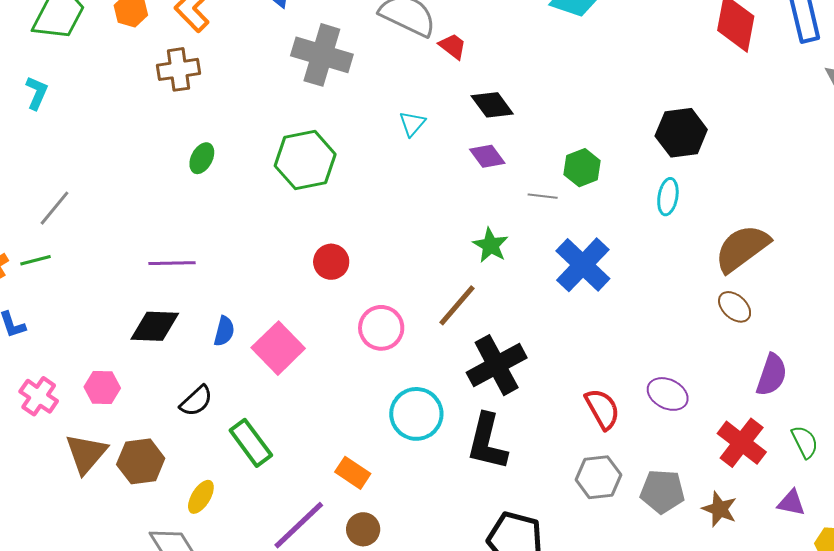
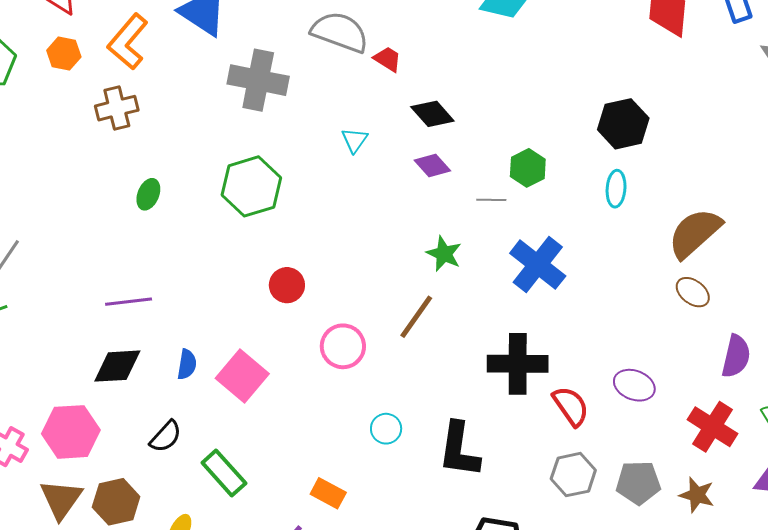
black cross: (497, 365) -> (518, 364), moved, turned 34
pink hexagon: (102, 388) -> (71, 432), size x1.6
cyan circle: (416, 414) -> (386, 429), size x0.6

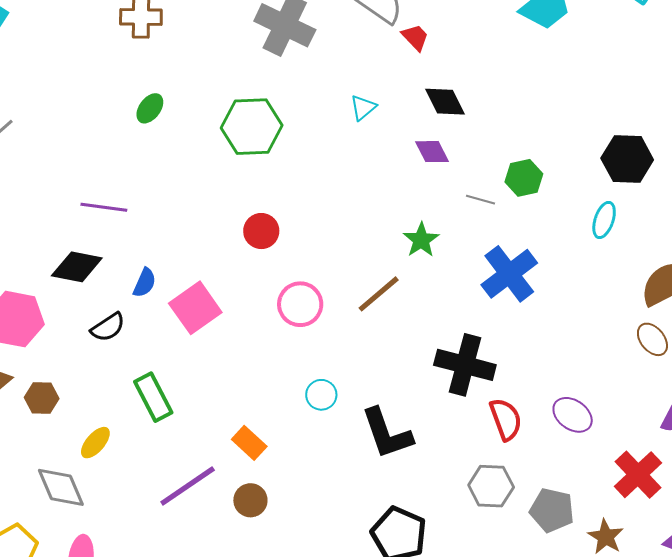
black semicircle: (166, 436) -> (108, 327), moved
black L-shape: (459, 450) -> (387, 433), turned -42
brown hexagon: (116, 502) -> (42, 398), size x0.7

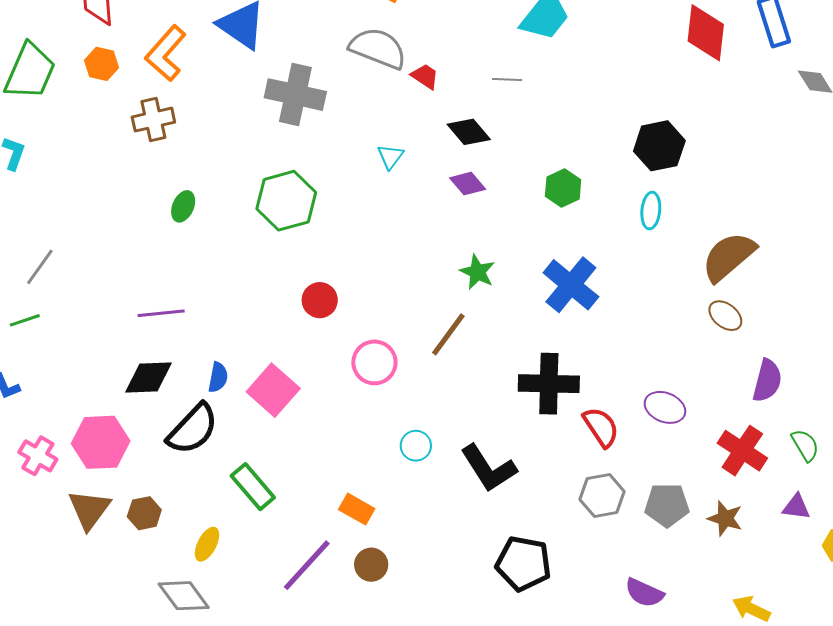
gray line: (480, 200) -> (507, 79), moved
black semicircle: (108, 327) -> (193, 429), size x1.6

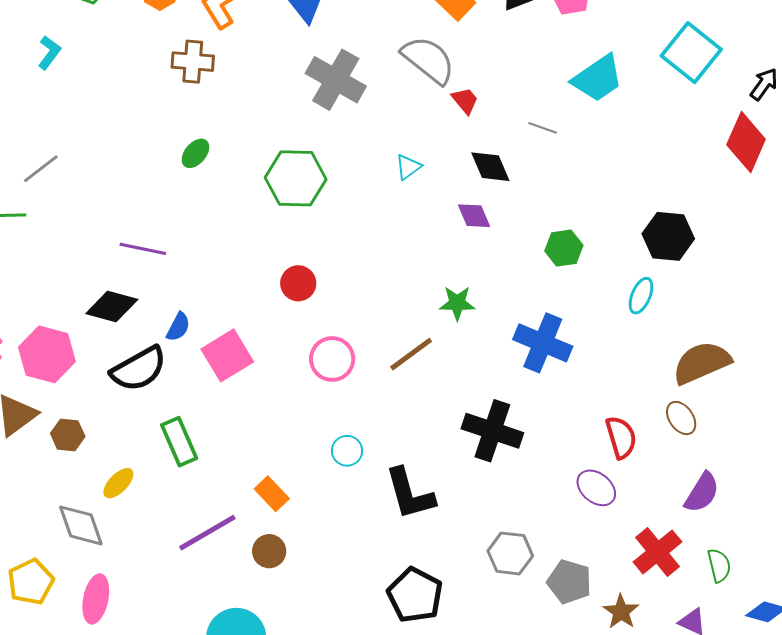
green star: (477, 272) -> (457, 303), turned 30
blue cross: (571, 285) -> (543, 343), turned -34
red semicircle: (601, 427) -> (621, 437), moved

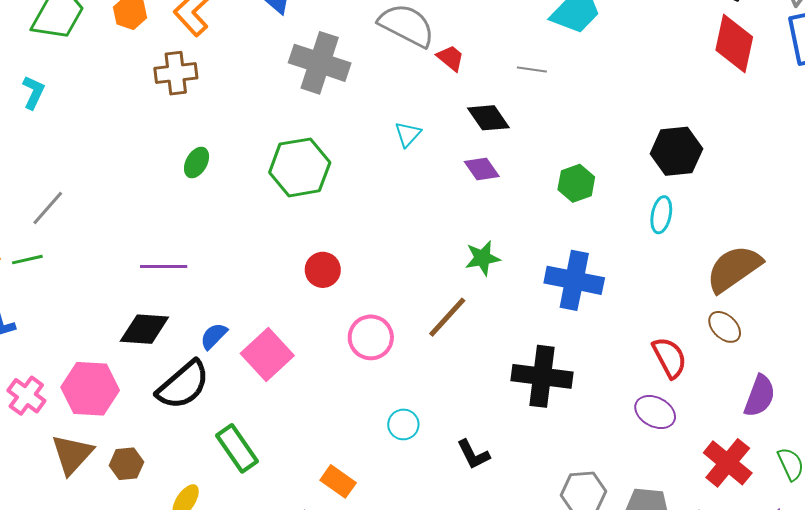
blue semicircle: (178, 327) -> (214, 336), turned -152
black L-shape: (410, 494) -> (473, 454), size x0.6

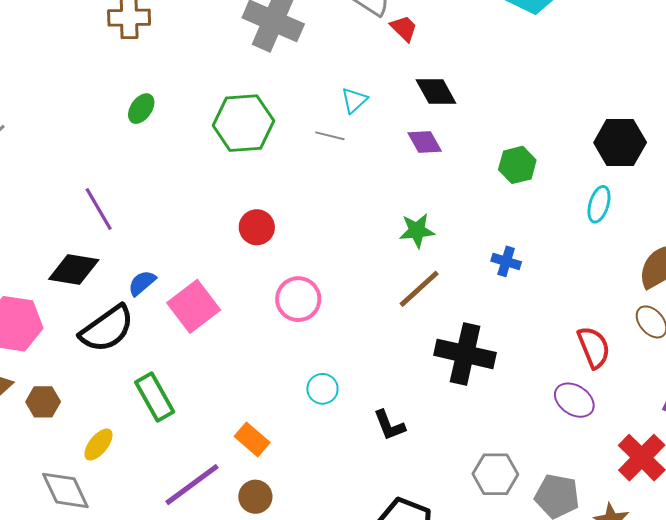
gray line: (532, 70) -> (330, 136), moved
purple line: (164, 267) -> (99, 209), turned 54
blue cross: (574, 280) -> (506, 261), size x0.5
brown line: (447, 317) -> (419, 289), moved

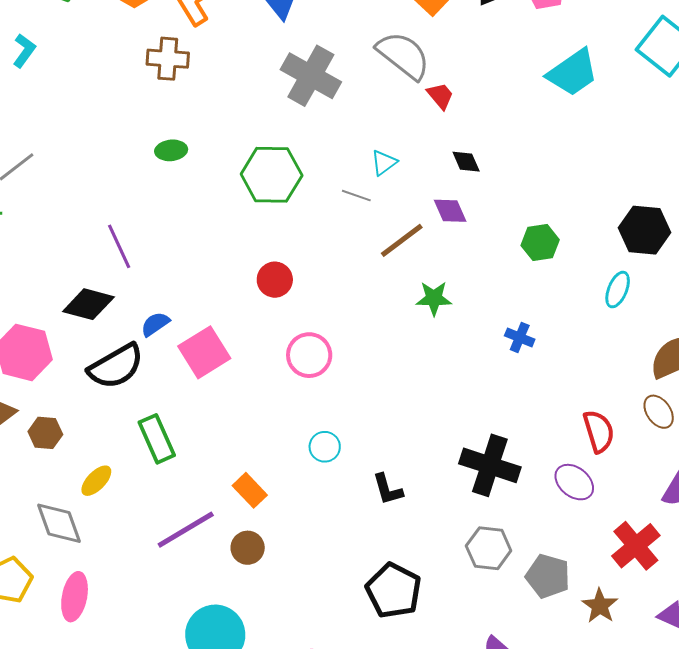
black diamond: (436, 92) -> (466, 162), size x0.7
green ellipse: (141, 109) -> (171, 150), turned 44
brown line: (419, 289) -> (402, 240), moved
black cross: (465, 354) -> (490, 465), moved

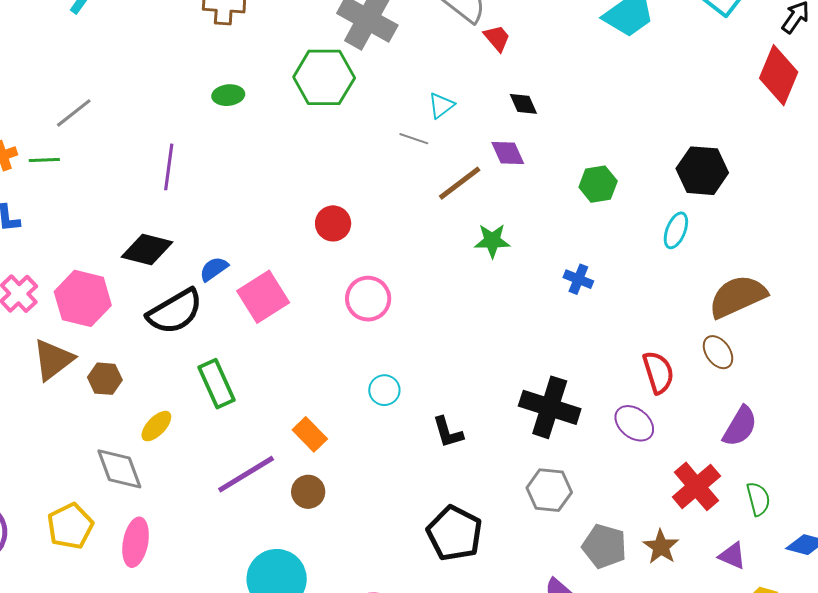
green hexagon: (272, 175) -> (324, 77), moved
purple line: (119, 246) -> (169, 167), moved, turned 33
gray pentagon: (548, 576) -> (604, 546), moved

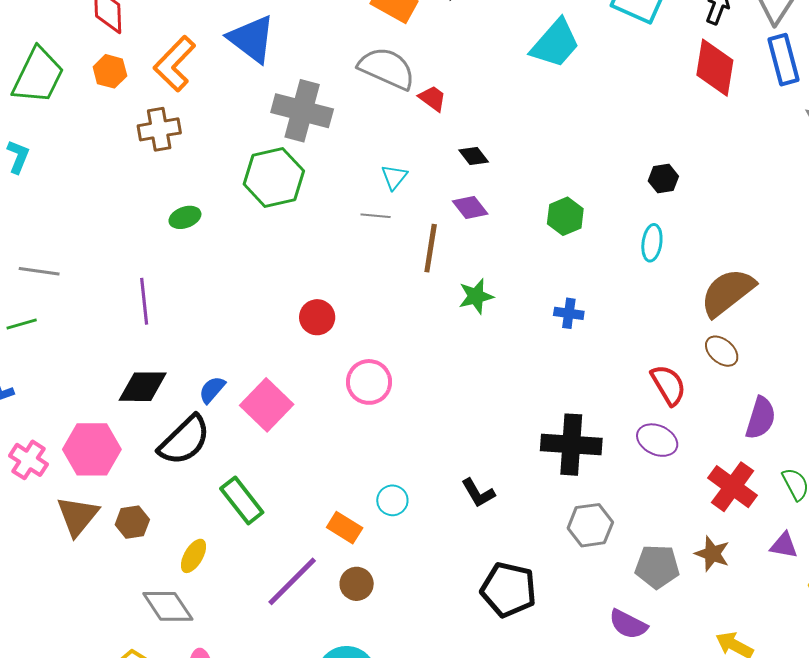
gray line: (74, 113) -> (39, 271), turned 60
black hexagon: (702, 171) -> (663, 179), size x0.6
brown line: (460, 183) -> (431, 248), turned -30
cyan circle: (384, 390) -> (392, 500), moved

